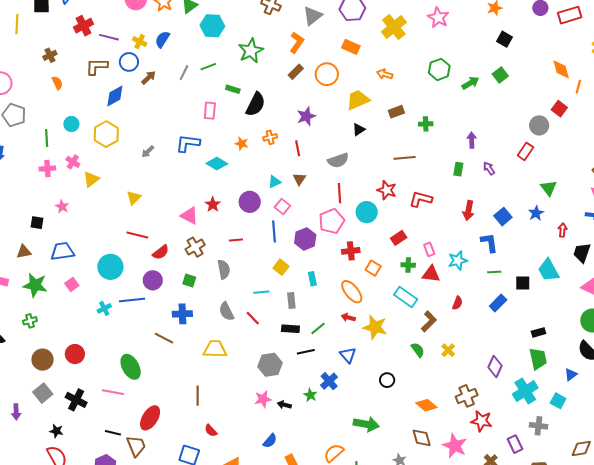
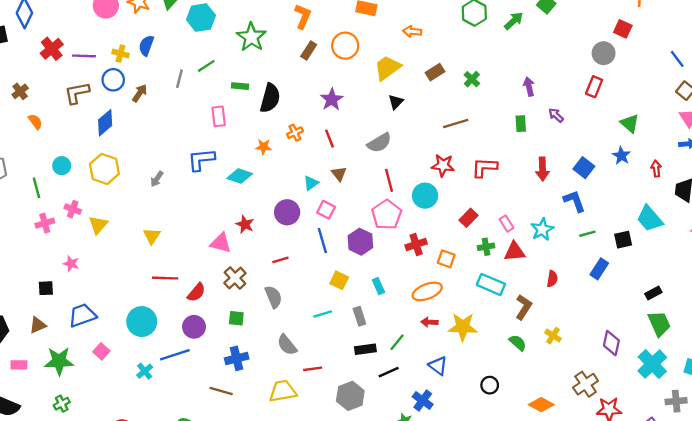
green cross: (426, 124) -> (472, 79), turned -32
orange ellipse: (352, 292) -> (427, 291), turned -60
red line: (253, 318) -> (313, 369), moved, turned -42

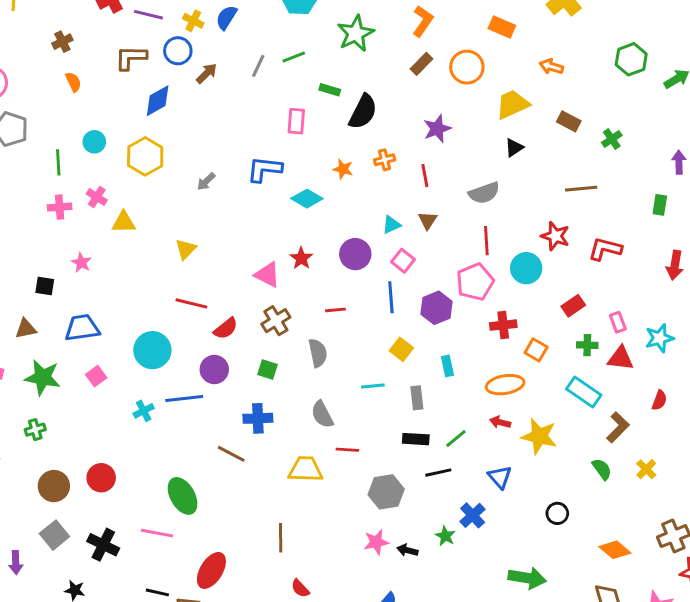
brown rectangle: (435, 72) -> (569, 121), turned 48
yellow triangle: (98, 225) -> (124, 222), turned 36

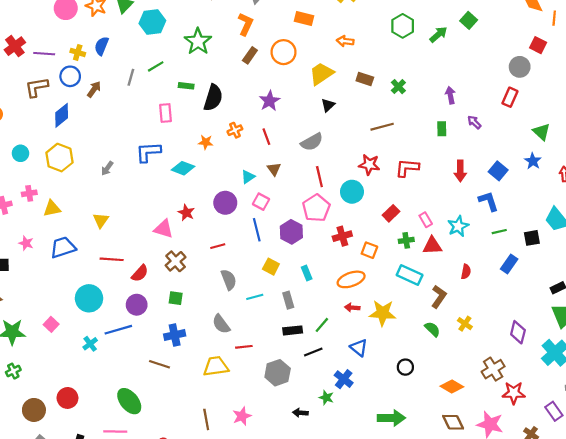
pink cross: (97, 197) -> (29, 193), turned -32
blue trapezoid: (82, 328) -> (63, 247), moved
gray semicircle: (318, 353) -> (229, 280), moved
pink star: (376, 542) -> (242, 416), moved

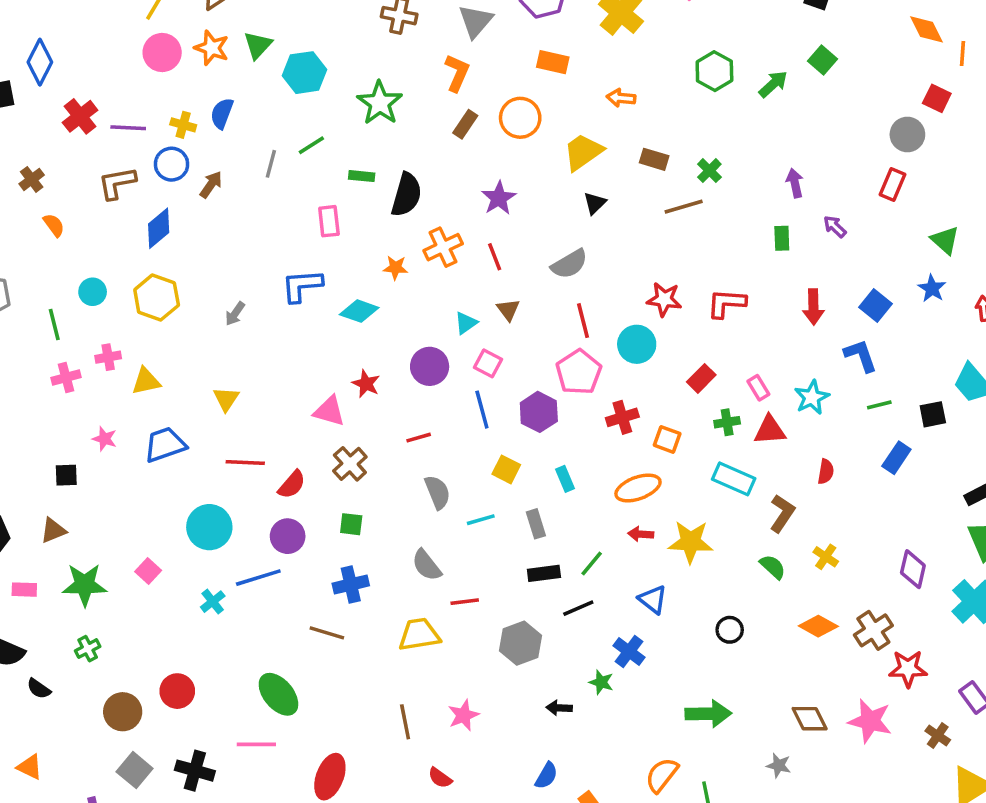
brown line: (382, 127) -> (684, 207), moved
orange cross: (235, 130) -> (443, 247), size x1.5
orange diamond: (452, 386) -> (818, 626), moved

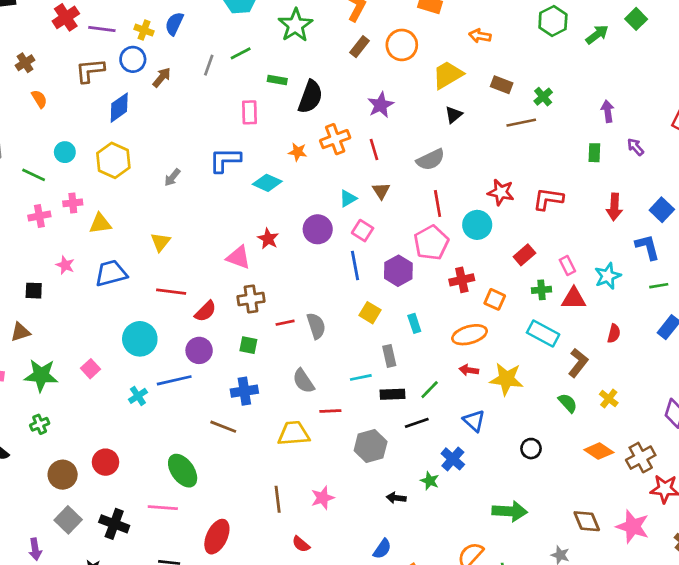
green line: (54, 325) -> (34, 175), turned -55
red line: (419, 438) -> (285, 323), moved
brown cross: (350, 464) -> (251, 299), turned 30
cyan line: (481, 520) -> (361, 377), moved

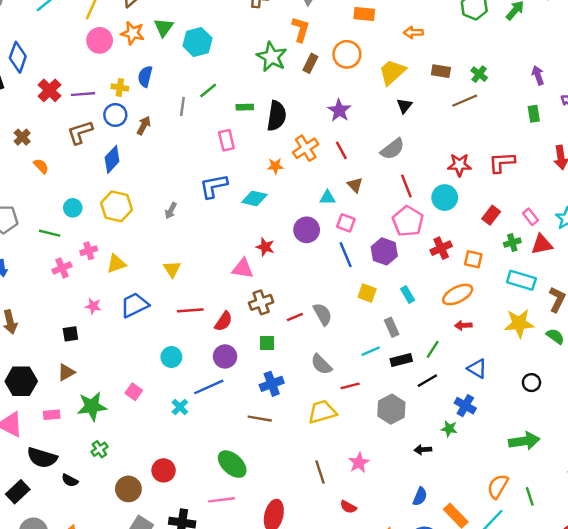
green star: (295, 25) -> (272, 57), moved
cyan triangle: (348, 198) -> (328, 198), turned 42
cyan circle: (140, 339) -> (171, 357), size x0.7
yellow star: (506, 379) -> (519, 323), moved

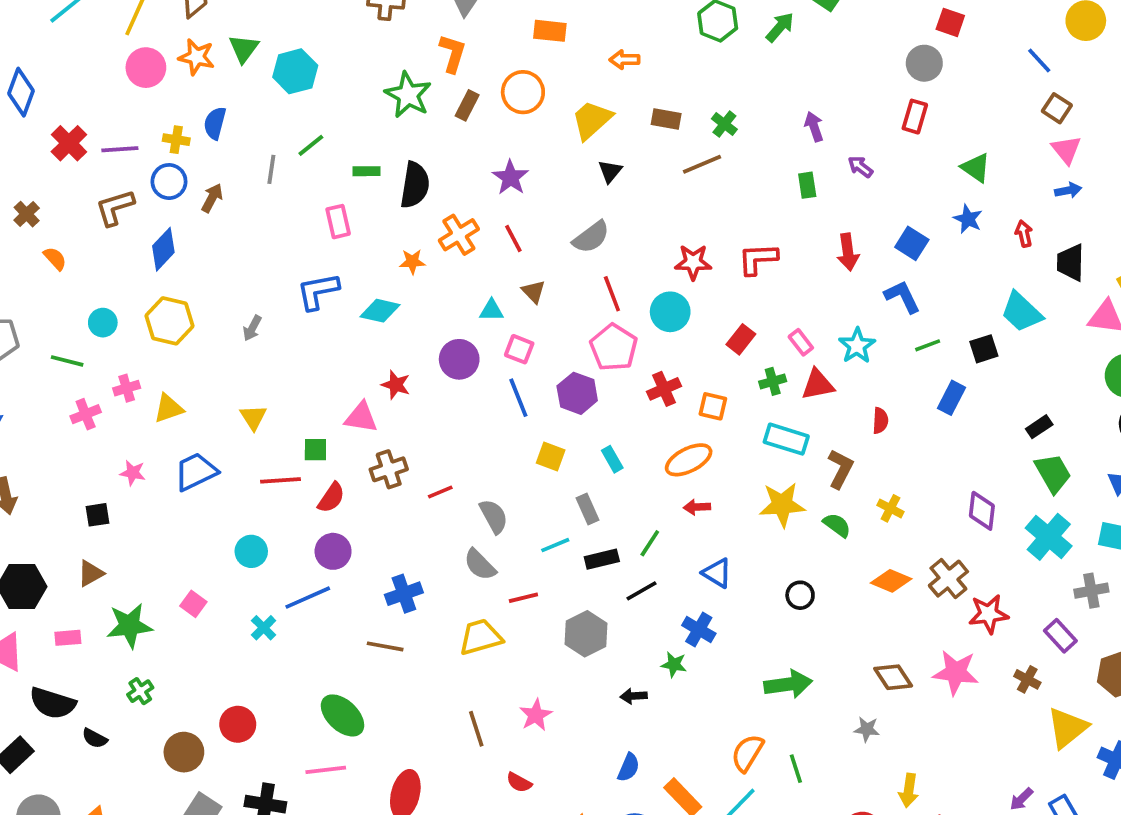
gray semicircle: (323, 314) -> (494, 516), moved
green square: (267, 343) -> (315, 450), moved

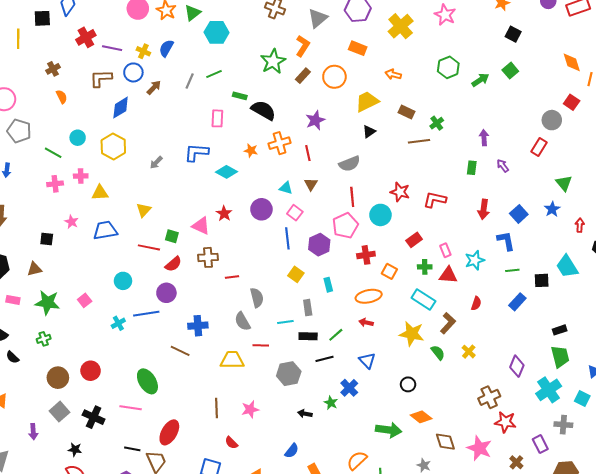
black semicircle: (415, 185) -> (263, 110), turned -85
orange diamond: (891, 581) -> (421, 417), moved

